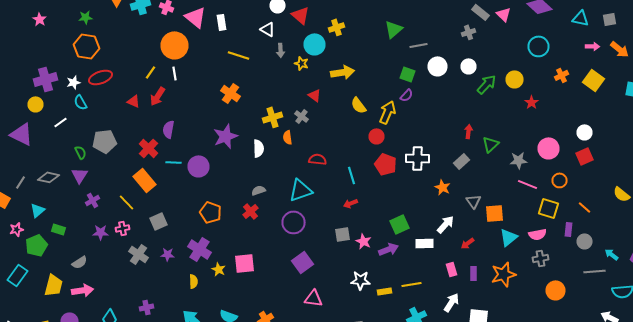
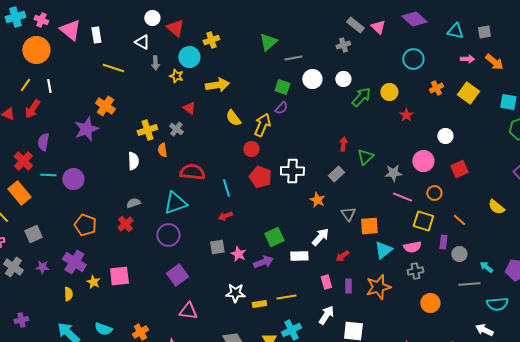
orange circle: (174, 45) -> (36, 50), moved
white circle: (584, 132) -> (445, 136), moved
purple star: (226, 136) -> (86, 129), moved
red semicircle: (318, 159) -> (192, 172), size x1.4

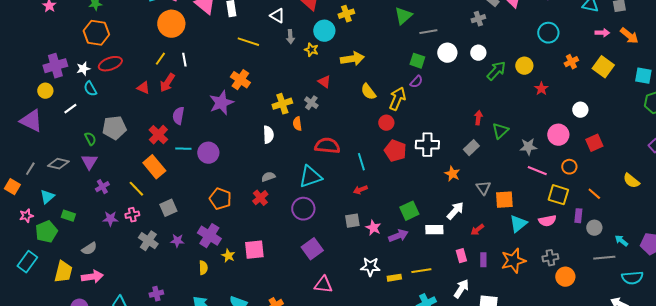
gray cross: (415, 271) -> (550, 258), moved

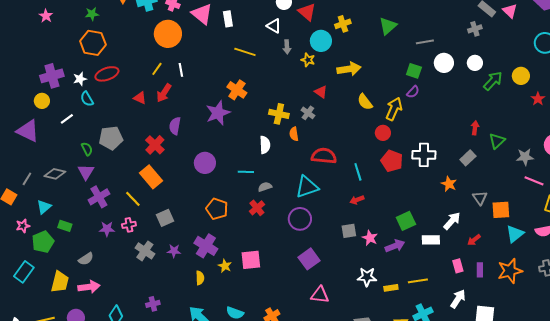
green triangle: (403, 16) -> (388, 26), moved
yellow cross: (282, 104) -> (279, 114), turned 30
cyan line: (183, 149) -> (246, 172), moved
purple cross: (102, 187) -> (99, 197), size x1.5

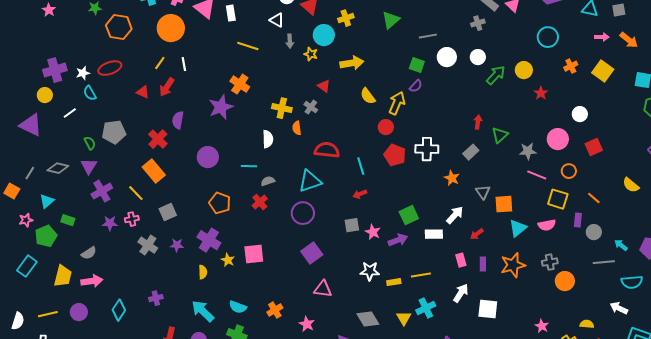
orange hexagon: (93, 43) -> (119, 27), moved

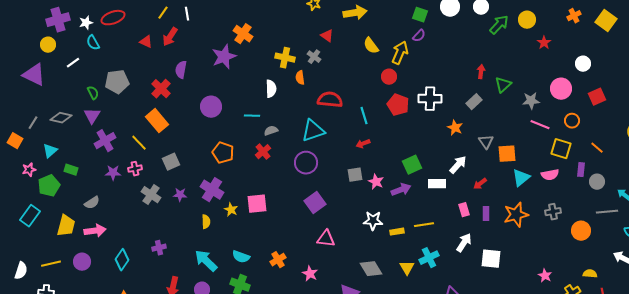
orange circle: (565, 281) -> (581, 231), moved

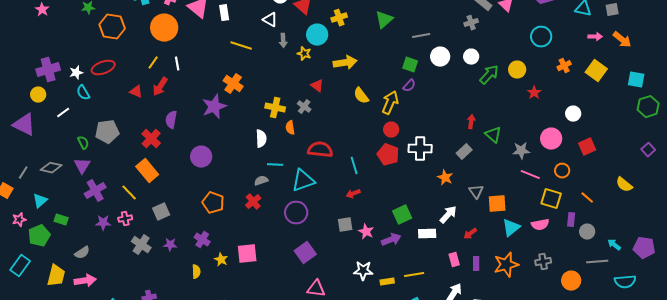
red circle: (389, 77) -> (391, 130), moved
green triangle: (503, 85) -> (493, 135), turned -36
cyan line: (252, 116) -> (275, 165), moved
purple cross: (212, 190) -> (202, 240), size x0.7

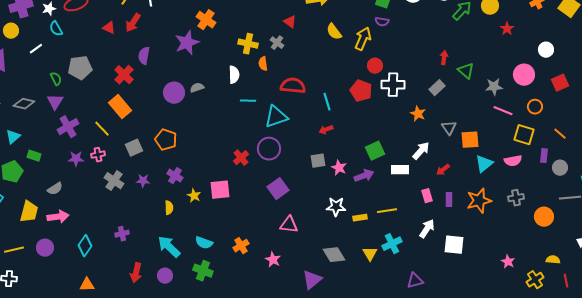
purple semicircle: (409, 86) -> (382, 22), turned 56
red circle: (391, 130) -> (375, 66), moved
gray semicircle: (261, 181) -> (197, 88), moved
red cross: (253, 202) -> (241, 158), moved
orange pentagon: (213, 203) -> (166, 140), moved

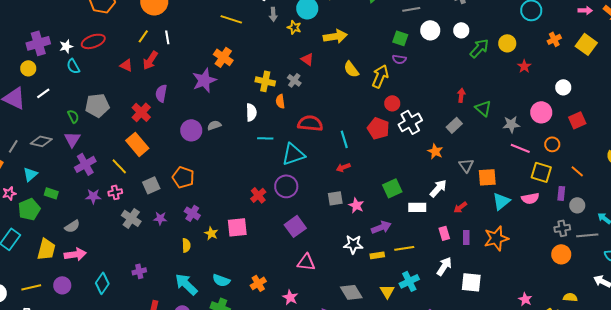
white line: (36, 49) -> (43, 93), moved
white cross: (393, 85) -> (410, 122), turned -30
purple arrow: (364, 176) -> (381, 227), moved
gray cross: (516, 198) -> (562, 228), moved

